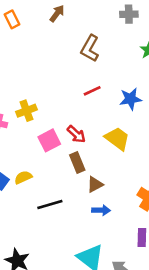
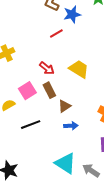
blue star: (131, 99) -> (72, 14), moved
pink square: (49, 140) -> (27, 91), moved

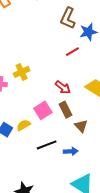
brown triangle: (64, 106) -> (81, 126), turned -40
blue arrow: (71, 126) -> (71, 151), moved

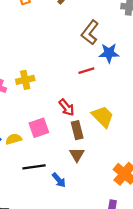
brown rectangle: (65, 110) -> (77, 130), moved
blue arrow: (71, 151) -> (59, 180), turned 40

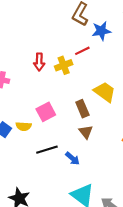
yellow cross: (25, 80) -> (64, 65), moved
red arrow: (67, 107) -> (39, 62), moved, turned 49
yellow semicircle: (14, 139) -> (24, 126), turned -152

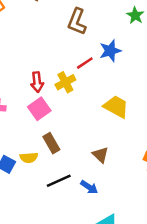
blue star: (101, 31) -> (110, 51), moved
brown rectangle: (82, 109) -> (51, 143), moved
pink square: (46, 112) -> (39, 109), moved

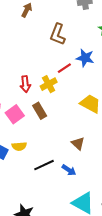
blue star: (110, 51) -> (85, 58), turned 30
pink square: (39, 109) -> (15, 114), moved
brown rectangle: (51, 143) -> (40, 111), moved

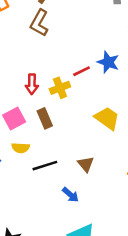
brown L-shape: (58, 34) -> (39, 23), moved
yellow semicircle: (19, 146) -> (21, 148), moved
black line: (44, 165) -> (45, 166), moved

